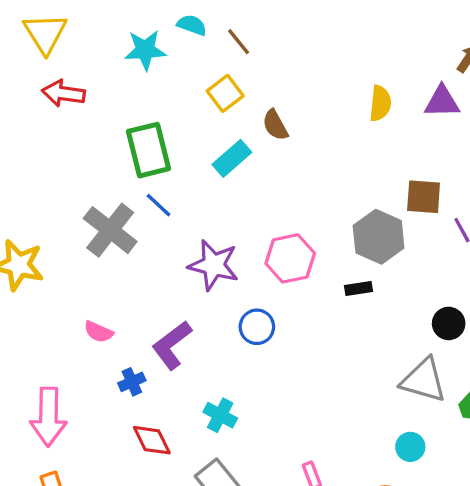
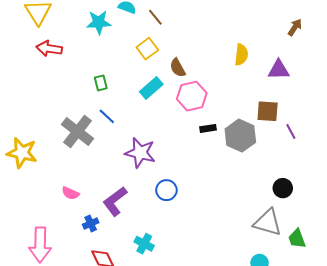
purple triangle: (442, 102) -> (279, 70), moved
green rectangle: (149, 150) -> (101, 83), size x0.5
pink hexagon: (290, 258) -> (192, 96), moved
black rectangle: (359, 288) -> (208, 128), moved

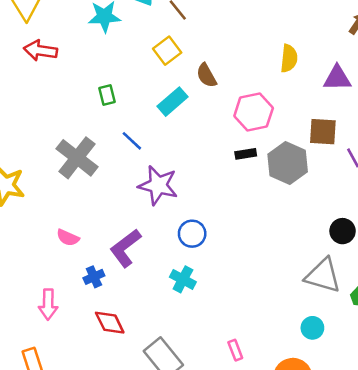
pink hexagon: (192, 96) -> (254, 112), moved
blue line: (107, 116) -> (132, 141), moved
cyan cross: (144, 244) -> (183, 279), moved
pink arrow: (40, 245) -> (48, 304), moved, size x0.7

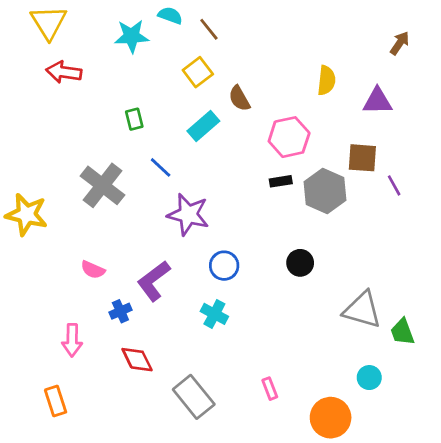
black circle: (343, 231) -> (300, 263), moved
cyan circle: (312, 328) -> (369, 378), moved

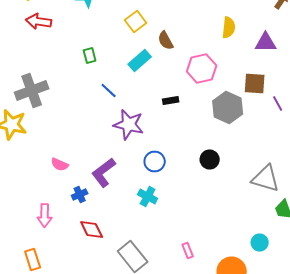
black rectangle: (281, 181) -> (171, 100), moved
gray cross: (103, 185) -> (32, 90), moved, turned 32
gray triangle: (362, 310) -> (266, 178), moved

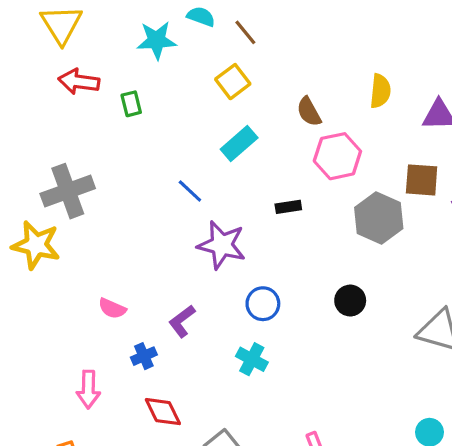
brown semicircle: (166, 40) -> (309, 112), moved
green rectangle: (90, 56) -> (131, 104), moved
purple L-shape: (104, 172) -> (182, 321), size x0.7

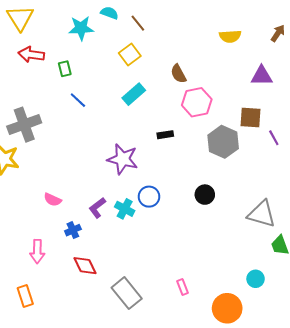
yellow semicircle: (380, 91) -> (230, 36), moved, turned 80
blue line: (190, 191) -> (78, 100), moved
cyan cross: (252, 359) -> (125, 209), moved

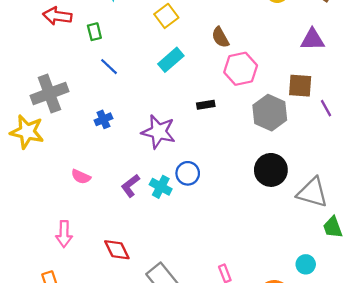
black circle: (205, 195) -> (271, 170), moved, size x1.5
blue cross: (73, 230) -> (103, 119), moved

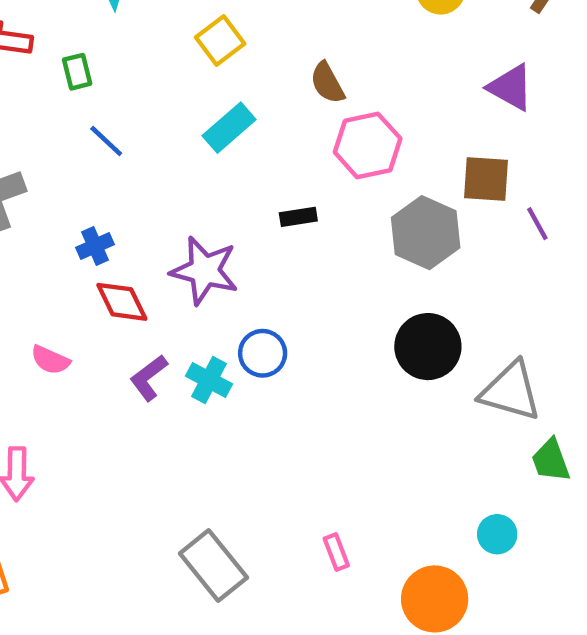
purple triangle: (312, 40) -> (511, 87), turned 30
red diamond: (117, 250) -> (122, 302), moved

